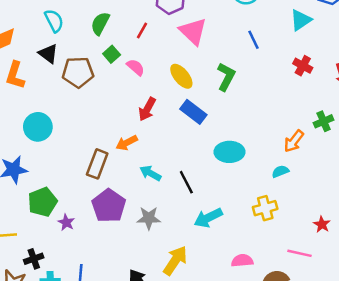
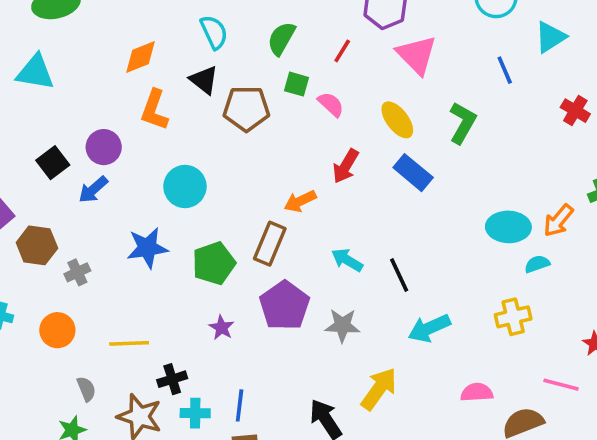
cyan triangle: (301, 20) -> (550, 37), moved
green square: (112, 54) -> (296, 84), turned -35
orange arrow: (127, 143) -> (300, 201), moved
cyan ellipse: (230, 152) -> (508, 227), moved
green pentagon: (43, 202) -> (214, 263), moved

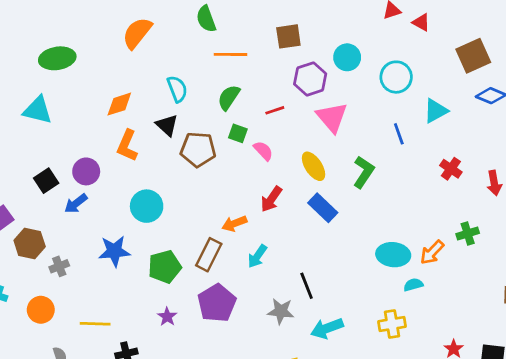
red line: (342, 51) -> (275, 110), turned 36
cyan arrow: (347, 260) -> (257, 256), moved, turned -90
gray star: (342, 325) -> (281, 311), moved

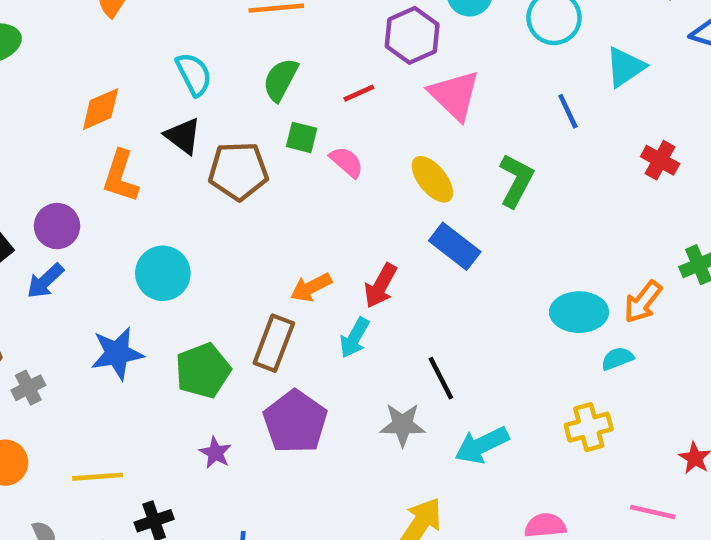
red arrow: (271, 199) -> (381, 286), moved

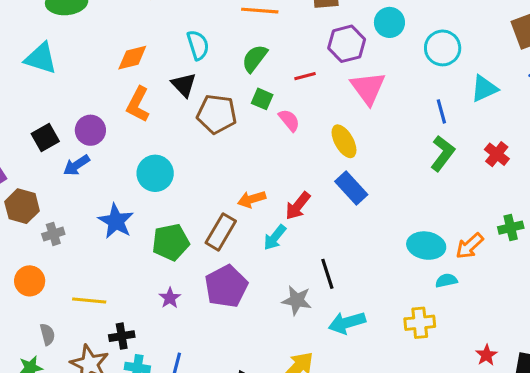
green L-shape: (516, 180) -> (443, 153), moved
blue star: (117, 353) -> (116, 221), turned 30

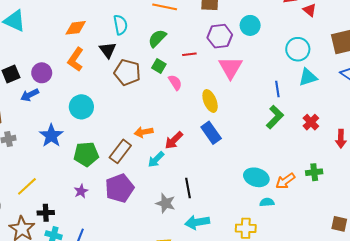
cyan circle: (443, 48) -> (298, 49), moved
yellow line: (89, 301) -> (27, 186), turned -55

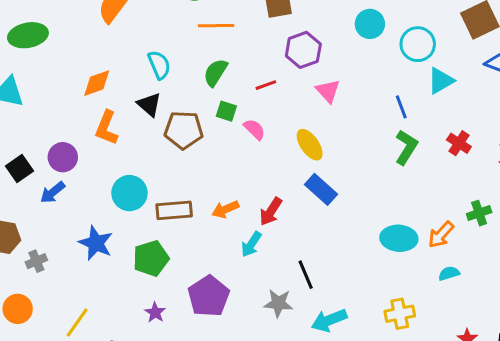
cyan circle: (250, 25) -> (370, 24), moved
pink triangle: (230, 67) -> (328, 91), size x0.7
brown rectangle: (120, 151) -> (174, 210), moved, turned 60
cyan semicircle: (267, 202) -> (449, 273), moved

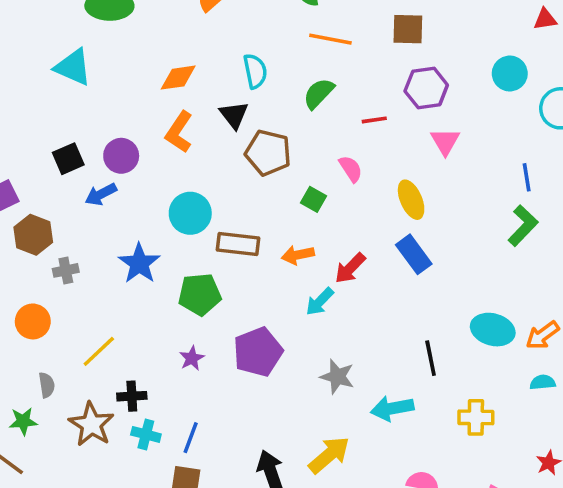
green square: (226, 111) -> (313, 199), moved
black line: (306, 275) -> (431, 358), moved

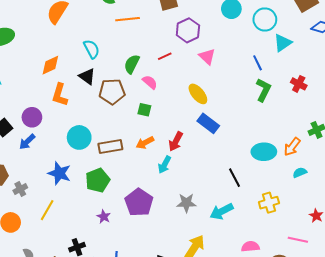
green semicircle: (319, 93) -> (132, 64), moved
pink semicircle: (351, 169) -> (150, 82), moved
yellow line: (99, 351) -> (47, 210), moved

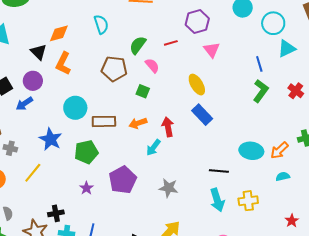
black triangle: (87, 76) -> (39, 52), moved
red arrow: (176, 141) -> (168, 127), turned 132
black line: (234, 178) -> (219, 171), turned -66
gray cross: (20, 189) -> (10, 148), turned 32
cyan arrow: (222, 211) -> (217, 200), moved, turned -90

